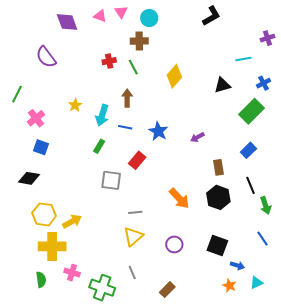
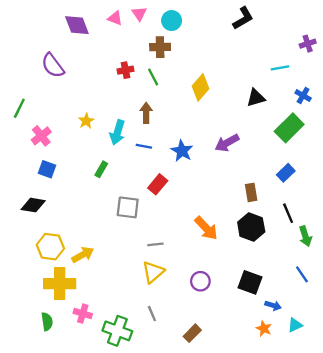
blue cross: (263, 83) -> (303, 96), turned -32
purple arrow: (197, 137) -> (227, 143), moved, size x1.5
green rectangle: (99, 146) -> (101, 169), moved

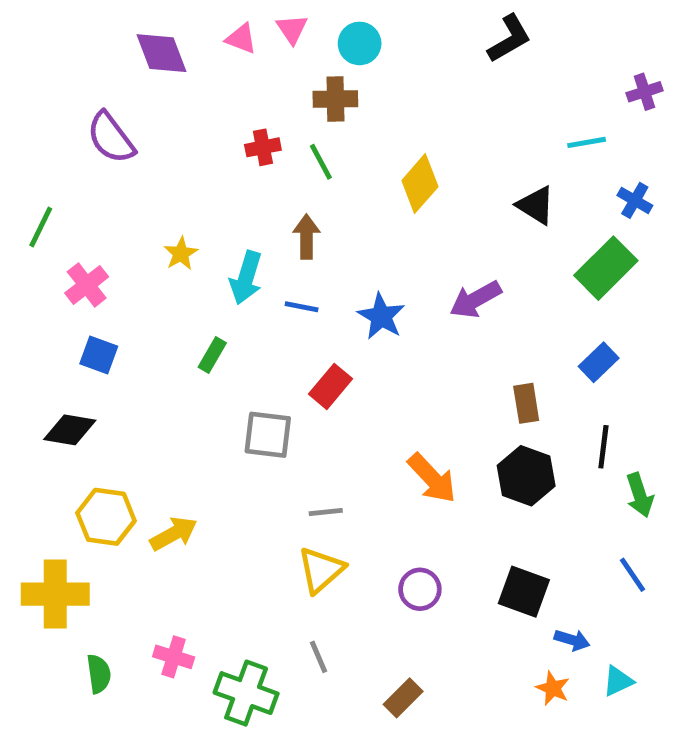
black triangle: (256, 98) -> (536, 205), turned 48
black line: (288, 213) -> (603, 447), turned 30
yellow cross: (60, 284) -> (55, 594), moved

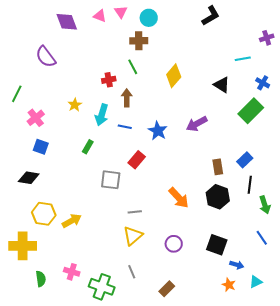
red cross: (263, 147) -> (109, 80), moved
blue rectangle: (599, 362) -> (245, 160), moved

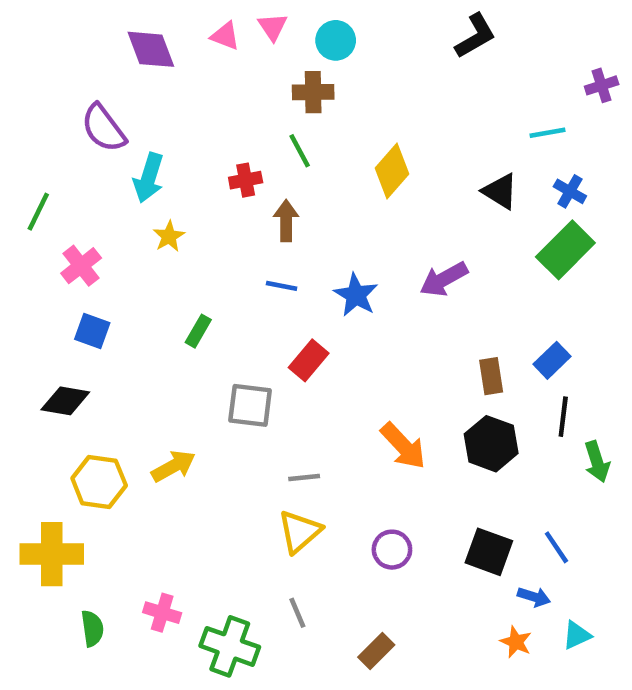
blue cross: (263, 83) -> (570, 191), moved
cyan arrow: (102, 115) -> (149, 178), moved
yellow arrow: (72, 221) -> (173, 466), moved
blue line: (262, 238) -> (556, 547), moved

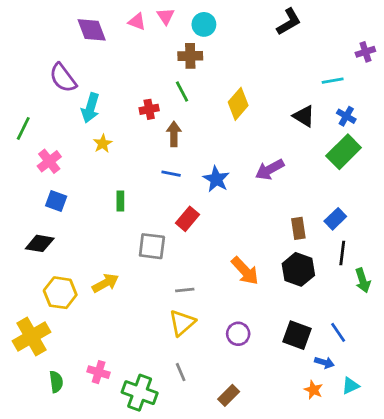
green rectangle: (198, 331) -> (120, 201), turned -30
yellow cross: (52, 554) -> (31, 337), turned -30

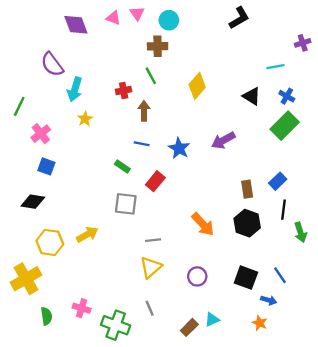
green rectangle: (120, 201) -> (122, 166), moved, turned -56
cyan triangle: (350, 386) -> (212, 320), moved

